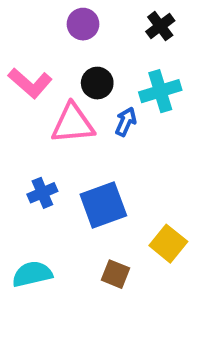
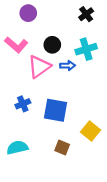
purple circle: (83, 24) -> (28, 13), moved
blue arrow: (126, 122) -> (68, 66), turned 64
pink triangle: (73, 124) -> (39, 67), turned -30
blue square: (103, 205) -> (56, 110), turned 30

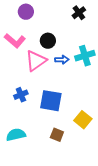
cyan cross: (86, 49) -> (85, 56), moved

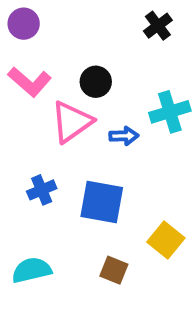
purple circle: (26, 12) -> (24, 24), moved
blue arrow: (62, 60) -> (124, 136), moved

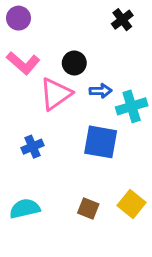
cyan cross: (170, 112) -> (132, 106), moved
blue arrow: (124, 136) -> (101, 91), moved
blue square: (102, 202) -> (101, 142), moved
yellow square: (166, 240) -> (132, 204), moved

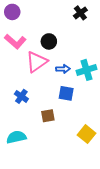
blue arrow: (101, 91) -> (63, 69), moved
blue square: (101, 142) -> (66, 93), size x0.7
blue cross: (32, 147) -> (21, 96), turned -32
brown square: (88, 209) -> (48, 116), moved, turned -32

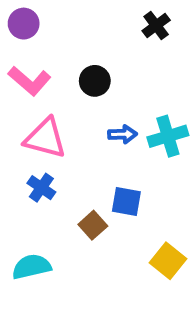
pink triangle: (37, 62) -> (45, 138), moved, turned 50
blue square: (66, 93) -> (126, 201), moved
brown square: (48, 116) -> (93, 225), turned -32

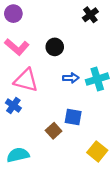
blue cross: (41, 188) -> (13, 105), moved

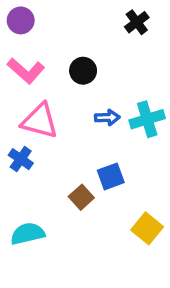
blue square: (73, 117) -> (111, 176), turned -30

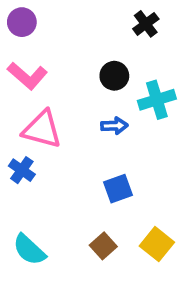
black circle: (83, 71) -> (114, 76), moved
cyan cross: (147, 119) -> (157, 100), moved
brown square: (81, 197) -> (103, 246), moved
cyan semicircle: (28, 234) -> (29, 250), turned -124

